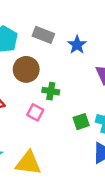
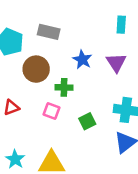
blue star: (77, 45) -> (82, 60), moved
green square: (81, 122) -> (87, 121), moved

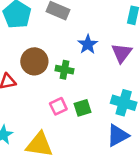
brown circle: (36, 69) -> (34, 61), moved
pink square: (51, 111) -> (58, 106), moved, turned 35

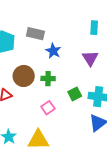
blue star: (88, 44) -> (53, 51), moved
green square: (82, 108) -> (75, 94), moved

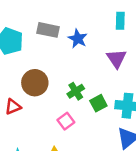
blue star: (53, 51) -> (78, 39), moved
green cross: (48, 79) -> (76, 91), moved, turned -32

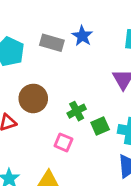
blue star: (78, 39) -> (82, 36), moved
pink square: (66, 121) -> (63, 142), turned -35

